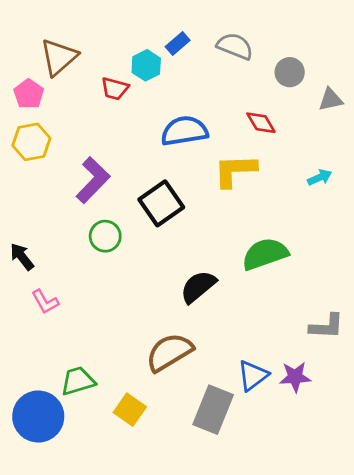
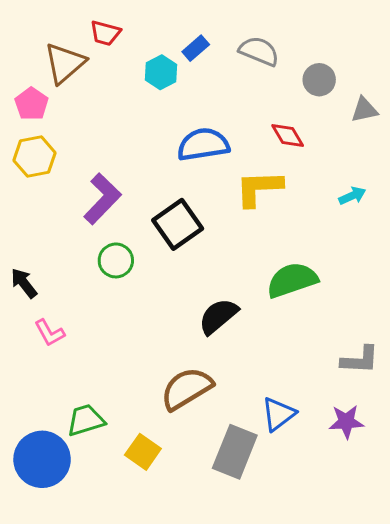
red trapezoid: (115, 89) -> (105, 33), moved
purple star: (295, 377) -> (346, 422), moved

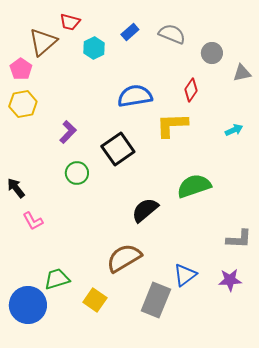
cyan hexagon: (161, 72) -> (94, 48), moved
red diamond: (288, 135) -> (191, 90), turned 65
purple L-shape: (102, 199) -> (68, 132), size x0.7

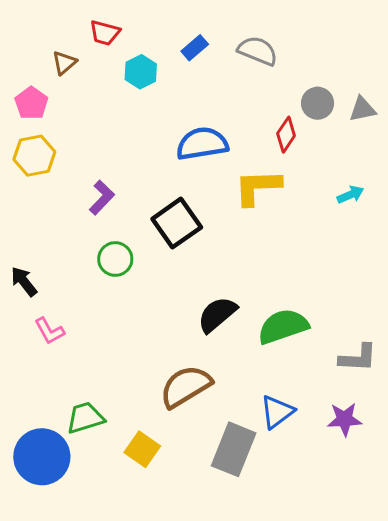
brown triangle: (43, 42) -> (64, 63), size x0.6
gray circle: (212, 53) -> (318, 103), moved
green semicircle: (194, 186) -> (283, 326), moved

